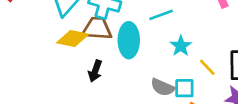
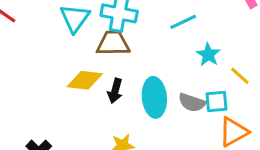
yellow diamond: (73, 39) -> (85, 80), moved
cyan ellipse: (129, 40) -> (154, 97), moved

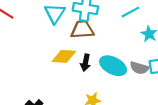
cyan ellipse: (154, 97) -> (113, 66), turned -55

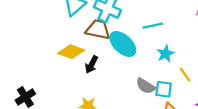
cyan ellipse: (113, 66) -> (123, 44), moved

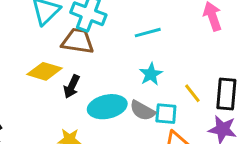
cyan ellipse: (123, 44) -> (107, 107), moved, turned -52
cyan star: (166, 54) -> (151, 74), moved

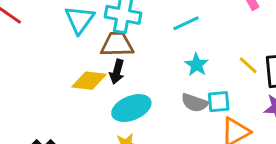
black arrow: (72, 87) -> (117, 72), moved
yellow line: (192, 93) -> (248, 65), moved
cyan ellipse: (107, 107) -> (131, 108), moved

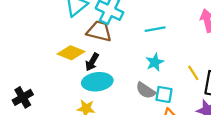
black arrow: (117, 72) -> (92, 62), moved

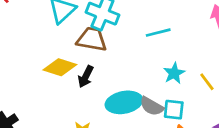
cyan star: (155, 62) -> (174, 73), moved
cyan ellipse: (97, 82) -> (124, 102), moved

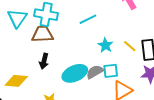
yellow diamond: (60, 67) -> (16, 81), moved
gray semicircle: (152, 106) -> (95, 72), turned 132

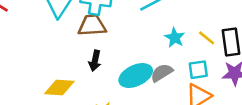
cyan square: (111, 71) -> (198, 70), moved

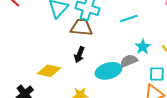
gray semicircle: (162, 73) -> (129, 61), moved

